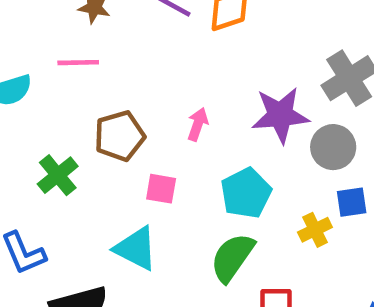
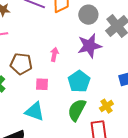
brown pentagon: (120, 136) -> (21, 64), turned 30
gray circle: (333, 147) -> (88, 15), moved
yellow cross: (315, 230) -> (106, 106), moved

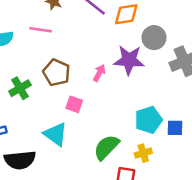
purple star: (89, 46) -> (129, 60), moved
cyan pentagon: (79, 81) -> (149, 120), moved

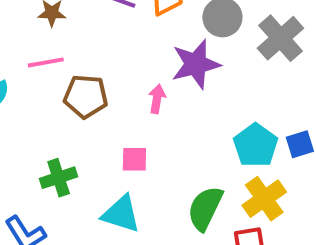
brown pentagon: (56, 73) -> (86, 96), moved
green cross: (20, 88) -> (59, 178), moved, turned 30
yellow cross: (143, 153) -> (264, 199), size x1.5

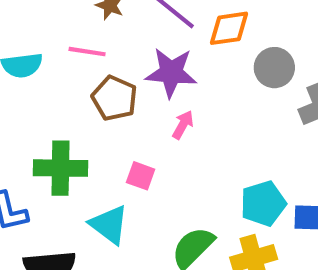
purple star: (196, 64) -> (171, 73), moved
green cross: (59, 178) -> (60, 168), size x1.4

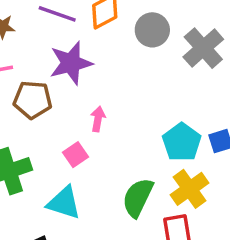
pink arrow: (183, 125) -> (98, 119), moved
pink square: (141, 176) -> (75, 155), turned -35

